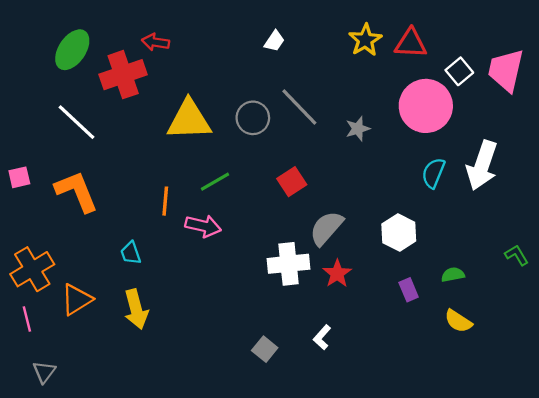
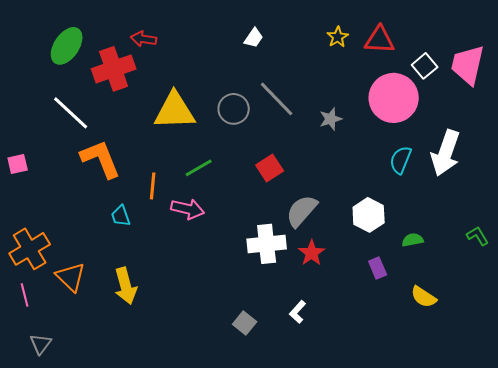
yellow star: (365, 40) -> (338, 37), size x0.7
orange L-shape: (77, 191) -> (101, 159), moved
cyan trapezoid: (131, 253) -> (121, 216), moved
green semicircle: (453, 275) -> (413, 240), moved
orange triangle: (77, 299) -> (71, 277), turned -44

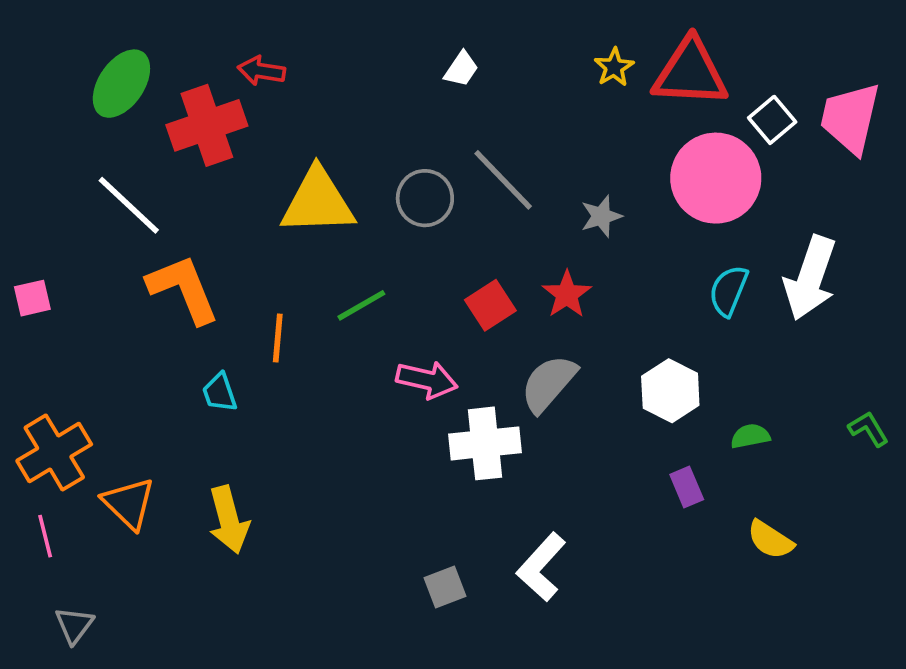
red triangle: (380, 40) -> (690, 73), size x1.4
pink arrow: (188, 209) -> (427, 380), moved
red star: (312, 253) -> (567, 294), moved
white L-shape: (298, 312) -> (541, 567), size x1.6
gray square: (245, 323) -> (445, 587), turned 30

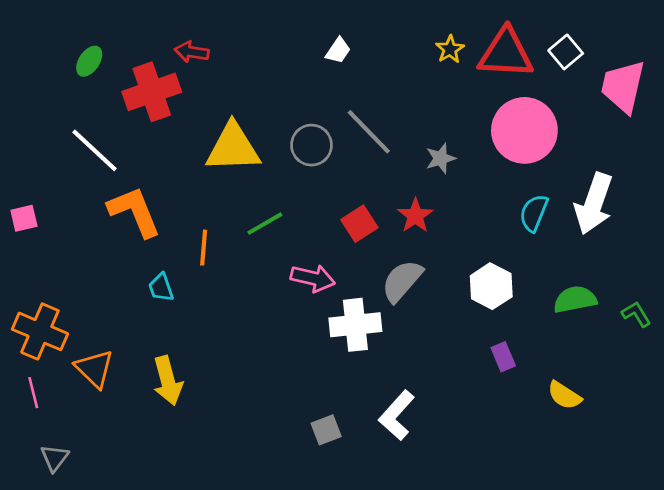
green ellipse: (121, 84) -> (89, 61), size x0.6
white square: (772, 120) -> (566, 52), moved
green semicircle: (750, 436) -> (575, 299), moved, size x1.5
orange cross: (54, 453) -> (40, 331), turned -36

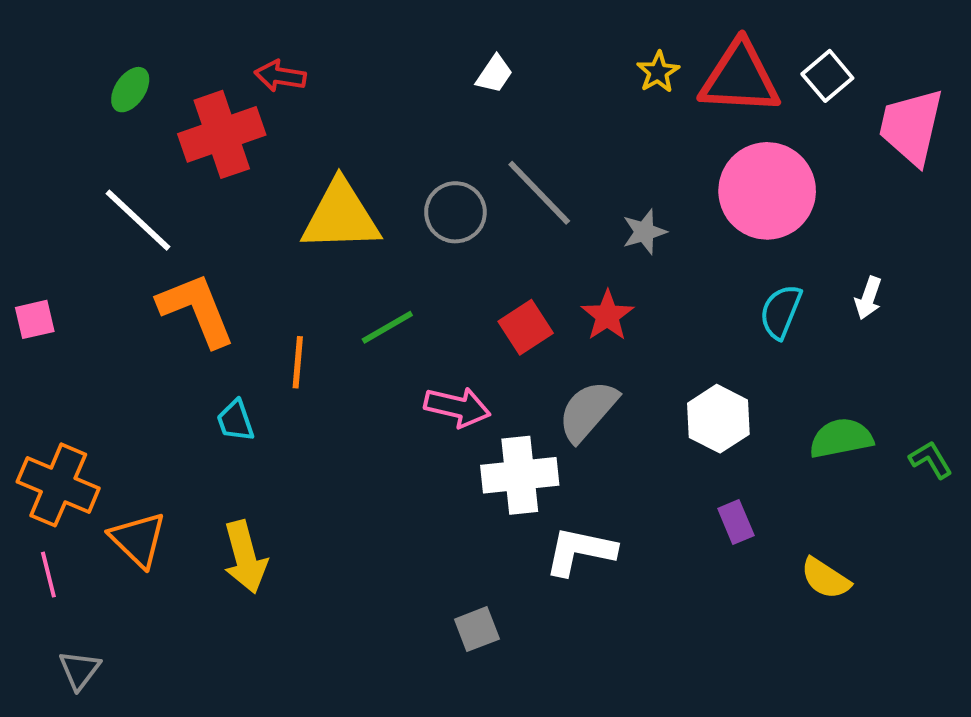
white arrow: (594, 204) -> (868, 298), size x0.5
white L-shape: (397, 415) -> (580, 551), moved, turned 60

